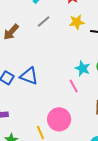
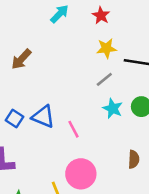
gray line: (44, 22) -> (104, 79), moved
pink line: (74, 86) -> (74, 129), moved

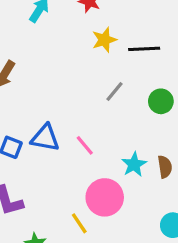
gray line: (104, 79) -> (114, 91), moved
cyan star: (113, 108) -> (134, 164), moved, turned 30

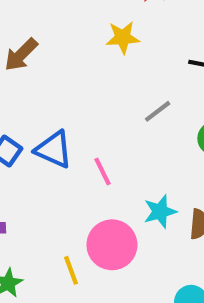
yellow star: (104, 40) -> (123, 38), moved

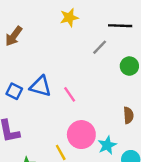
gray line: (158, 111) -> (100, 47), moved
cyan star: (160, 211) -> (107, 145), moved

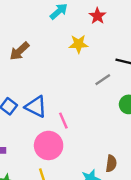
brown semicircle: (128, 115) -> (111, 163), moved
pink circle: (81, 135) -> (49, 145), moved

